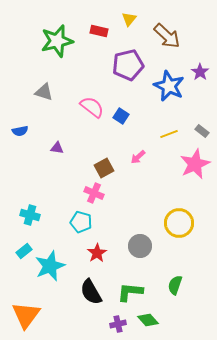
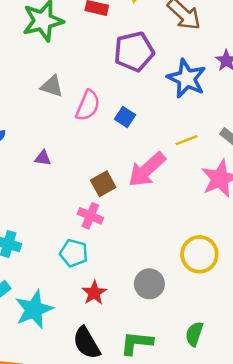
gray triangle: (44, 92) -> (52, 86), moved
pink semicircle: (92, 107) -> (88, 105), turned 75
pink arrow: (138, 157) -> (147, 170), size x2.0

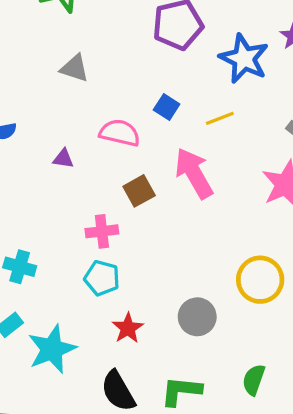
pink semicircle: (88, 105) -> (120, 133), moved, turned -100
yellow line: (187, 140) -> (220, 118), moved
pink arrow: (147, 170) -> (194, 173), turned 102
pink cross: (90, 216) -> (102, 231), moved, turned -30

